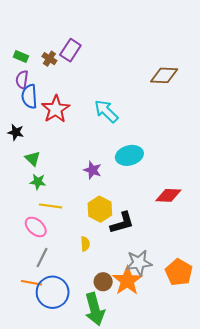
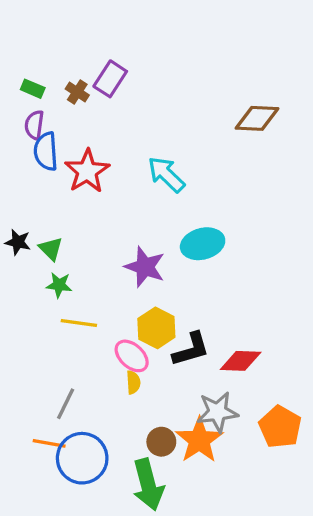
black star: (16, 132) -> (18, 242), moved
purple star: (93, 170) -> (145, 267), size x1.4
red diamond: (168, 195) -> (241, 361), moved
pink ellipse: (36, 227) -> (132, 356), moved

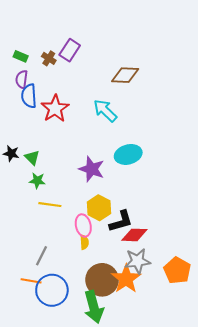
brown diamond: (257, 118) -> (125, 75), moved
pink ellipse: (132, 356) -> (83, 225), turned 35
red diamond: (241, 361) -> (134, 235), moved
brown circle: (161, 442) -> (102, 280), size x1.8

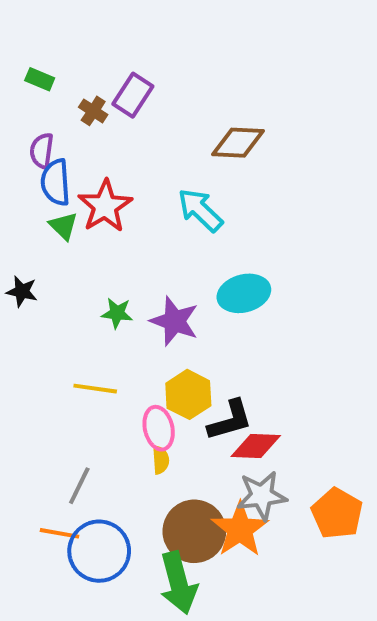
green rectangle: (21, 56) -> (40, 79), moved
green triangle: (32, 158) -> (63, 226), moved
green star: (37, 181) -> (117, 313), moved

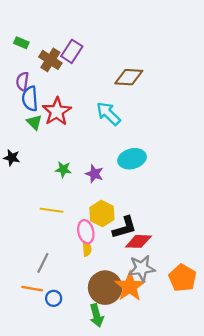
brown cross: (93, 111) -> (50, 60), size x1.5
purple star: (174, 321) -> (94, 174), size x0.7
blue circle: (99, 551) -> (54, 298), size x0.5
green arrow: (178, 583) -> (97, 316), size x0.7

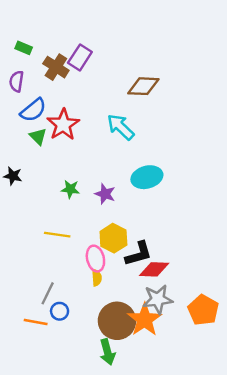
purple semicircle: (22, 81) -> (16, 81), moved
blue semicircle: (30, 99) -> (33, 110), turned -125
blue circle: (54, 298) -> (60, 311), moved

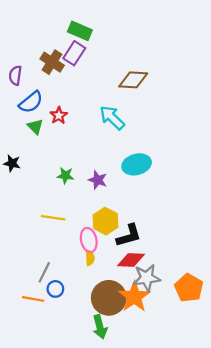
green rectangle: (24, 48) -> (80, 31), moved, size x1.5
red star: (63, 124) -> (59, 115), size x0.6
red diamond: (154, 269) -> (131, 260), moved

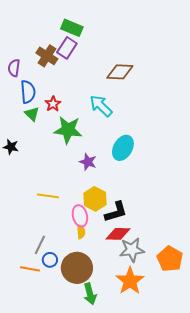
blue semicircle: (31, 102) -> (28, 92), turned -55
cyan ellipse: (137, 164) -> (123, 148), turned -45
green star: (65, 176) -> (68, 130), moved, size x1.8
orange star: (134, 297) -> (130, 281), moved
brown circle: (109, 298) -> (77, 268), moved

